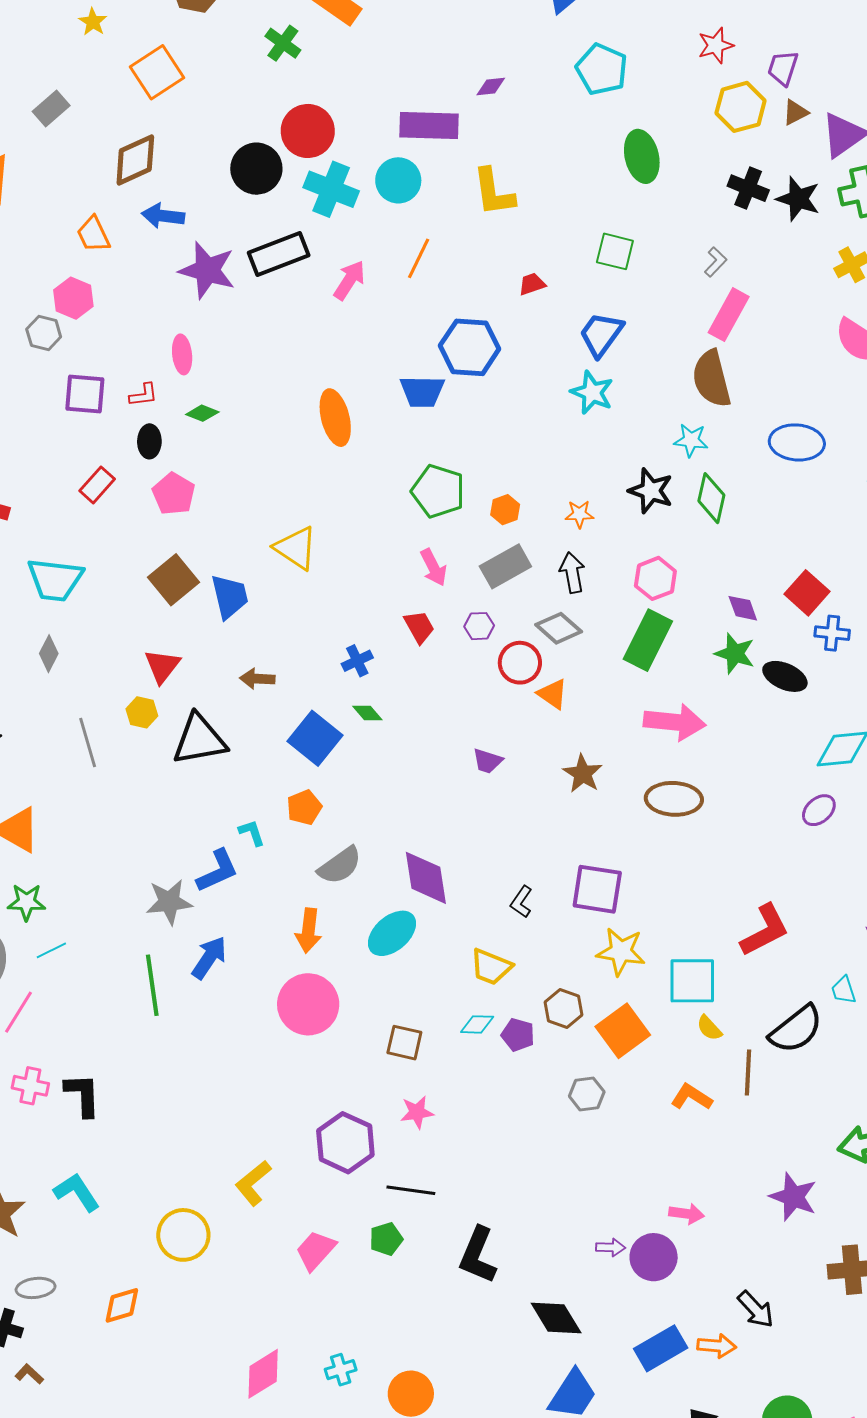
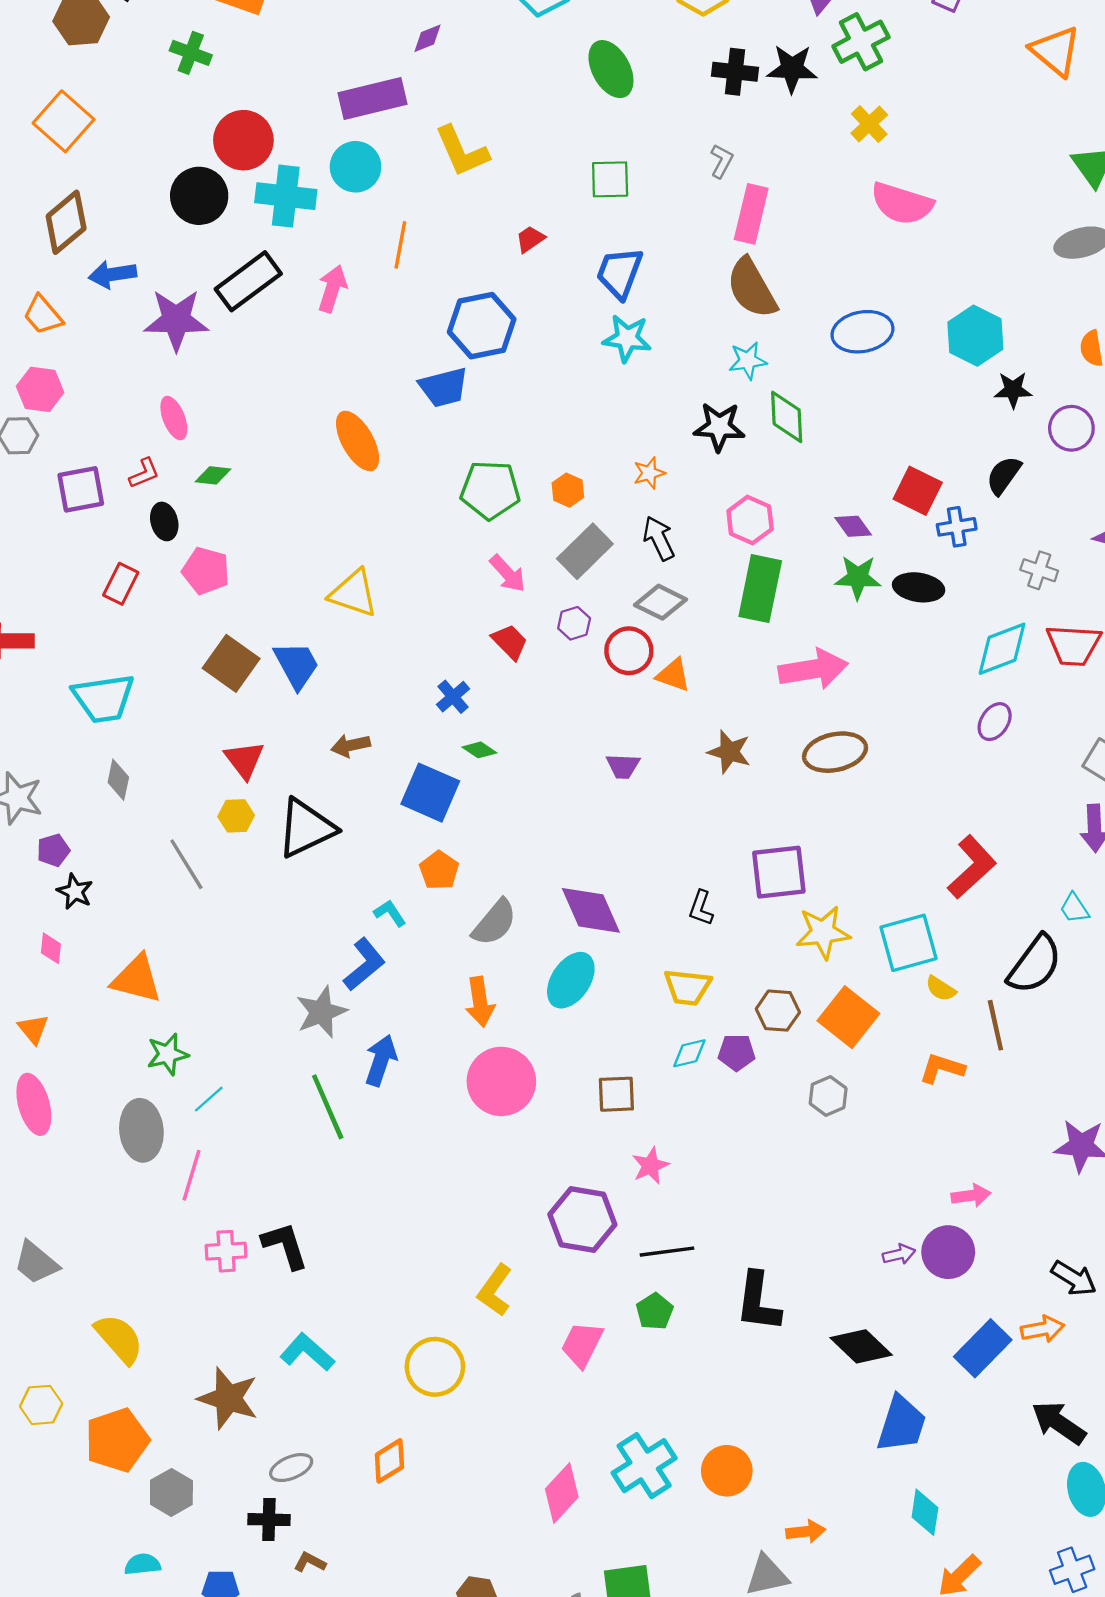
cyan cross: (341, 1370) -> (644, 1466), size x1.8

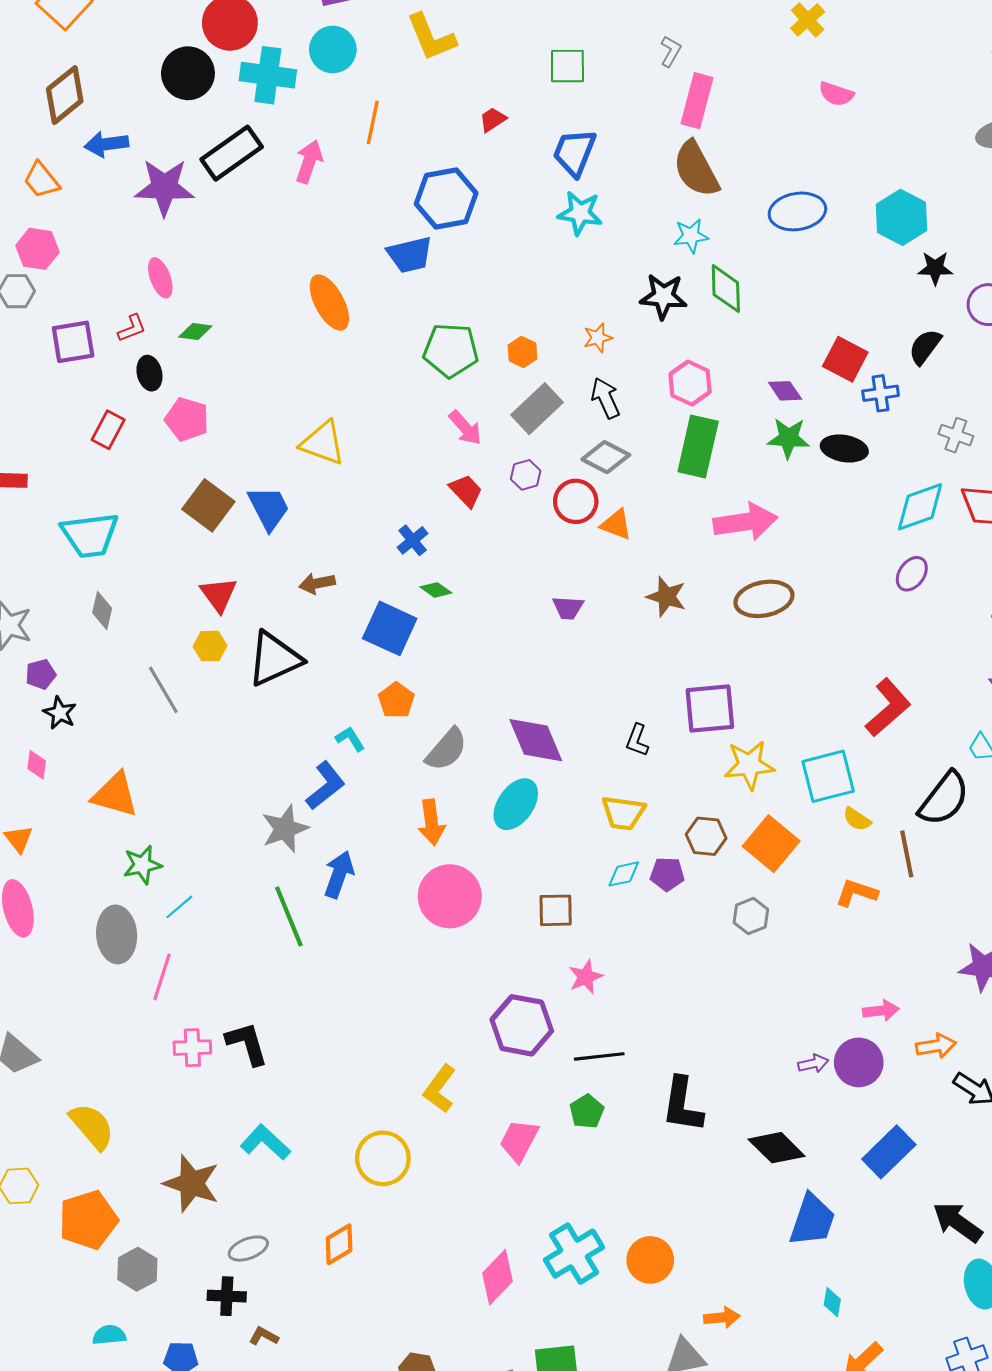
pink semicircle: (902, 204) -> (836, 94), size x0.6
orange arrow: (1042, 1329) -> (936, 1046), moved
cyan diamond: (925, 1512) -> (832, 1302), size x0.7

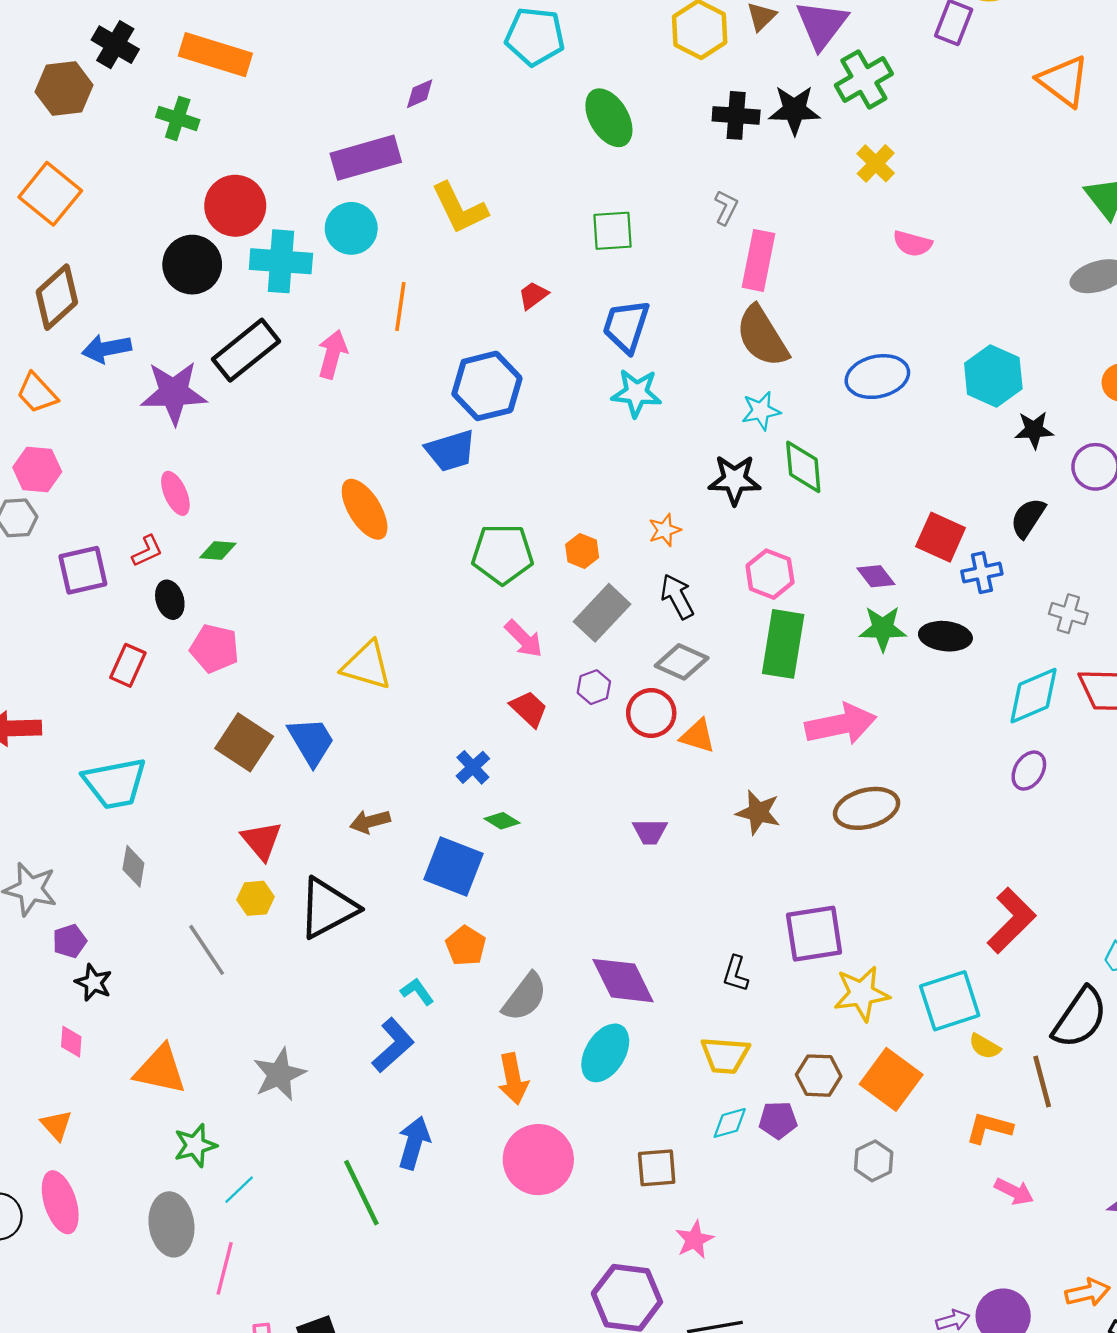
gray star: (285, 829) -> (279, 1074), moved
pink arrow: (881, 1011) -> (1014, 1191), moved, turned 36

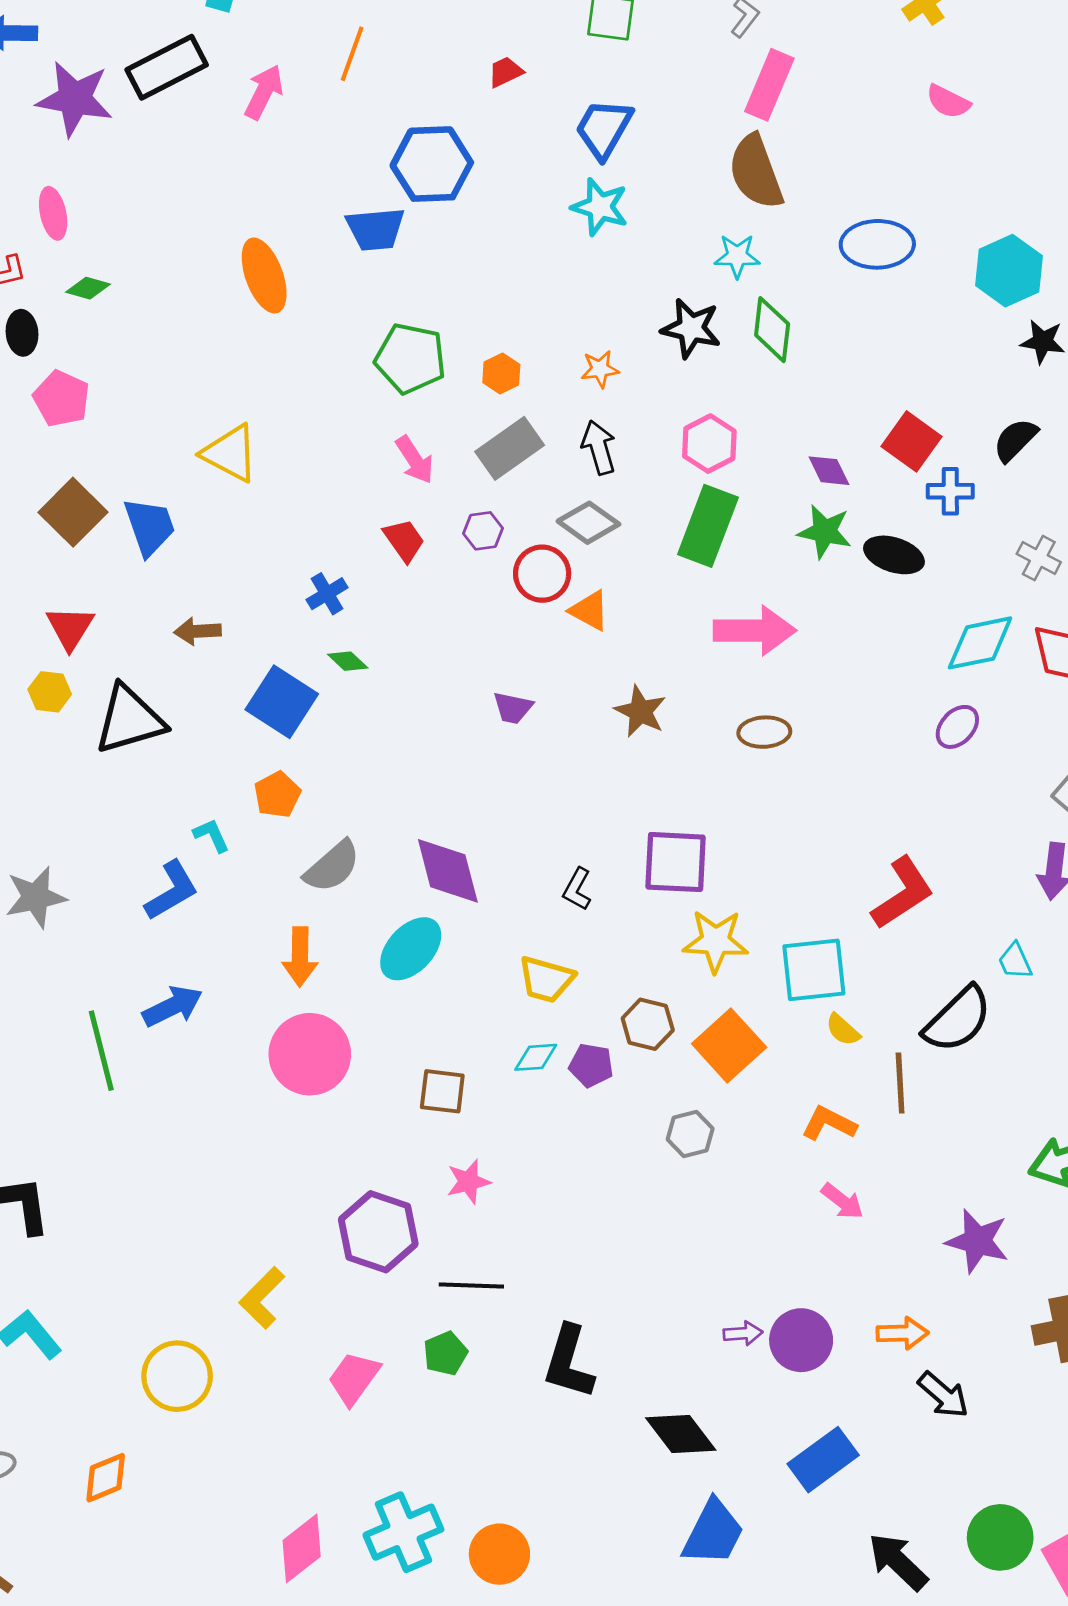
brown ellipse: (867, 808) -> (764, 732), size x0.7
blue arrow: (414, 1143) -> (173, 1006), turned 36

